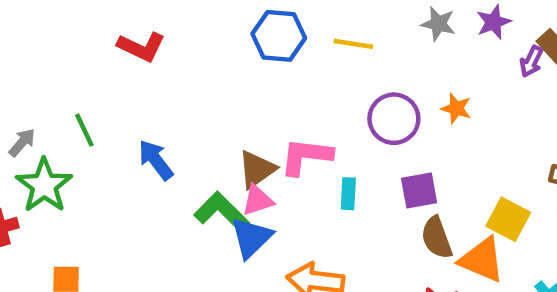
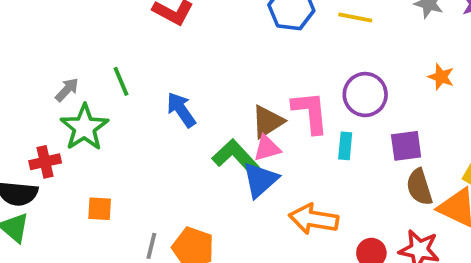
purple circle: (394, 119) -> (365, 95), moved
pink L-shape: (306, 156) -> (310, 112), turned 75

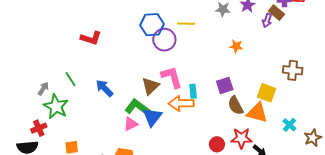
purple circle: (365, 95) -> (164, 40), moved
pink triangle: (267, 148) -> (131, 124), moved
orange arrow: (314, 219) -> (181, 103), moved

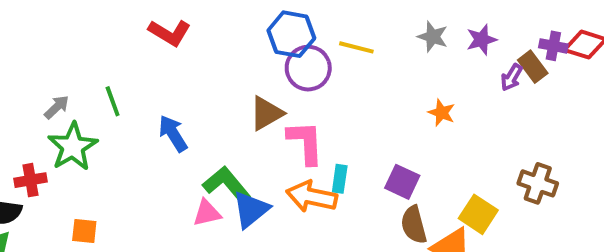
purple square: (225, 85) -> (402, 182), turned 30
brown triangle: (150, 86) -> (266, 113), moved

